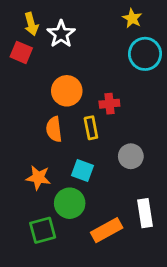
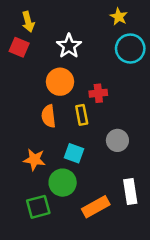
white star: (61, 34) -> (69, 46), moved

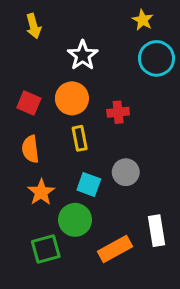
red square: (19, 47) -> (29, 103), moved
yellow rectangle: (82, 115) -> (80, 138), moved
orange semicircle: (49, 116) -> (30, 149), moved
gray circle: (117, 140) -> (126, 172), moved
orange star: (34, 160) -> (41, 192), turned 30

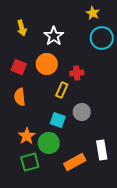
yellow arrow: (34, 26) -> (22, 28), moved
yellow rectangle: (80, 138) -> (62, 90), moved, turned 35
orange star: (41, 192) -> (27, 136), moved

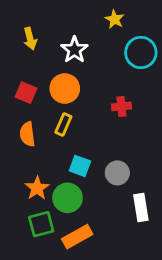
yellow star: (93, 13) -> (115, 19), moved
red cross: (77, 73) -> (121, 106), moved
yellow rectangle: (62, 90) -> (63, 124), moved
gray circle: (82, 112) -> (117, 173), moved
orange rectangle: (75, 162) -> (77, 237), moved

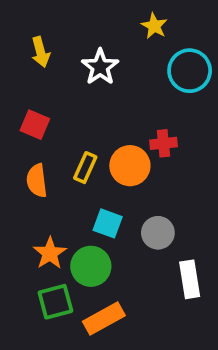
orange circle: (65, 88) -> (130, 166), moved

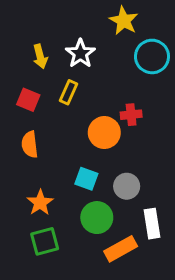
yellow star: (154, 26) -> (124, 21), size x1.4
yellow arrow: (41, 52) -> (40, 56), moved
yellow rectangle: (85, 168) -> (68, 92), moved
green circle: (91, 266) -> (97, 218), moved
orange rectangle: (104, 318) -> (121, 249), moved

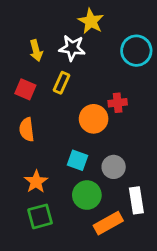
yellow star: (124, 21) -> (91, 21), moved
white star: (80, 54) -> (72, 48), turned -30

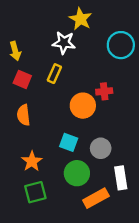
yellow arrow: (36, 51) -> (15, 51), moved

